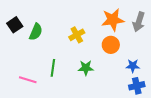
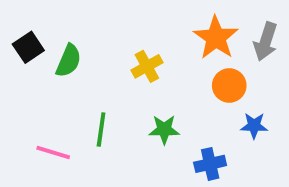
orange star: (113, 20) -> (216, 38), turned -30
orange circle: (111, 45) -> (229, 86), moved
blue cross: (137, 86) -> (210, 164), moved

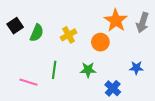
yellow cross: (147, 66) -> (69, 35), moved
orange circle: (229, 86) -> (100, 42), moved
blue cross: (210, 164) -> (113, 88), turned -35

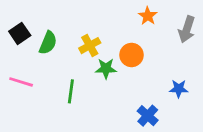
orange star: (116, 21) -> (148, 16), moved, size x0.6
green star: (88, 70) -> (106, 68), moved
pink line: (28, 82) -> (21, 82), moved

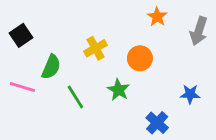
green semicircle: (48, 43) -> (51, 67), moved
green star: (106, 68) -> (118, 90), moved, turned 30
green line: (71, 91) -> (75, 97), turned -40

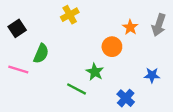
orange star: (157, 17) -> (130, 27), moved
yellow cross: (96, 48) -> (70, 15), moved
green line: (75, 97) -> (77, 89), moved, turned -30

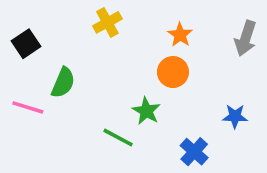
orange star: (130, 27) -> (180, 35), moved

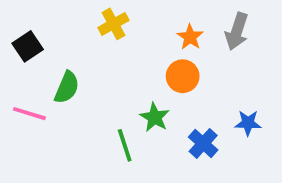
gray arrow: (246, 38) -> (237, 31), moved
green line: (118, 138) -> (125, 145), turned 44
blue cross: (194, 152) -> (203, 143), moved

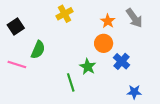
gray arrow: (237, 31) -> (134, 18), turned -54
blue star: (248, 123) -> (134, 92), moved
blue cross: (203, 143) -> (122, 61), moved

